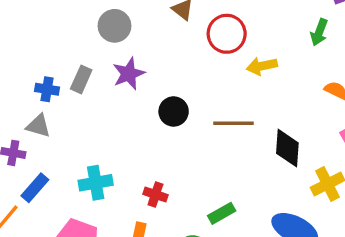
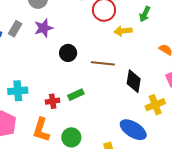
green arrow: (319, 32) -> (145, 14), moved
red cross: (155, 195) -> (53, 101), turned -32
green rectangle: (222, 213) -> (76, 95), moved

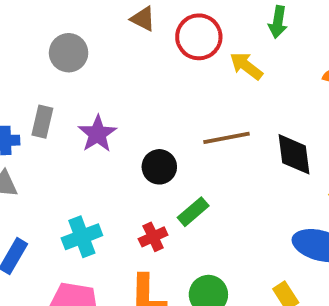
purple star: (44, 28) -> (97, 134), moved
yellow arrow: (123, 31) -> (246, 66), turned 60
black circle: (68, 53) -> (159, 167), moved

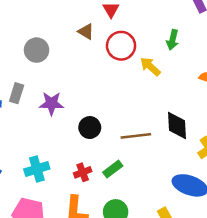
purple star: (97, 134) -> (51, 103), turned 30
brown line: (227, 138) -> (136, 136), moved
green rectangle: (193, 212) -> (113, 169), moved

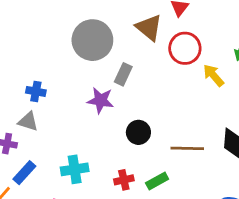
brown triangle: (86, 32) -> (149, 28), size x1.5
gray circle: (37, 50) -> (92, 40), size x1.5
gray rectangle: (17, 93) -> (123, 74), moved

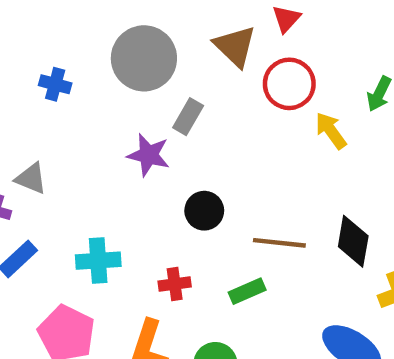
blue cross: (36, 91) -> (55, 84), moved
green rectangle: (157, 181) -> (247, 291), moved

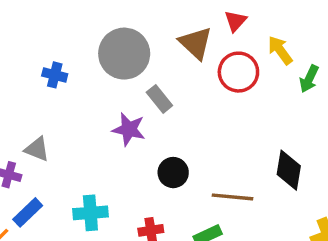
gray rectangle: (188, 117) -> (159, 99), turned -68
yellow arrow: (331, 131) -> (280, 50), moved
black diamond: (353, 241) -> (289, 170), moved

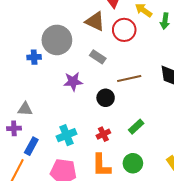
blue cross: (55, 75) -> (34, 57), moved
gray rectangle: (159, 99) -> (98, 57), moved
brown line: (232, 197) -> (129, 78), moved

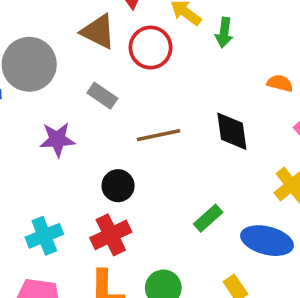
black circle: (106, 98) -> (118, 186), moved
green rectangle: (136, 127) -> (208, 218), moved
red cross: (103, 134) -> (111, 235), size x1.5

